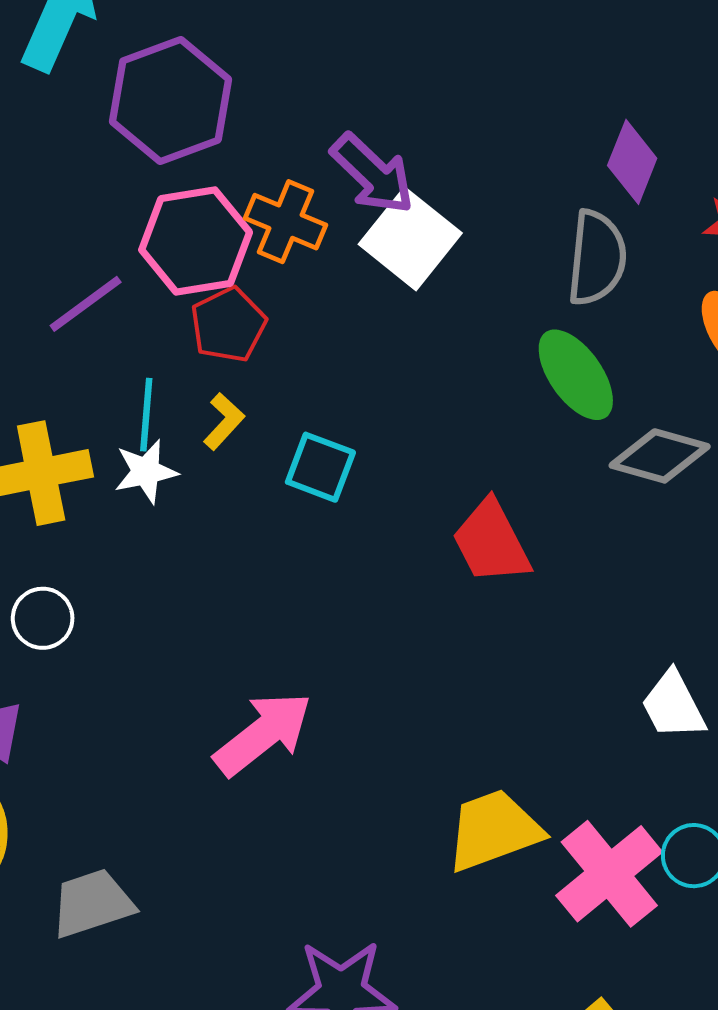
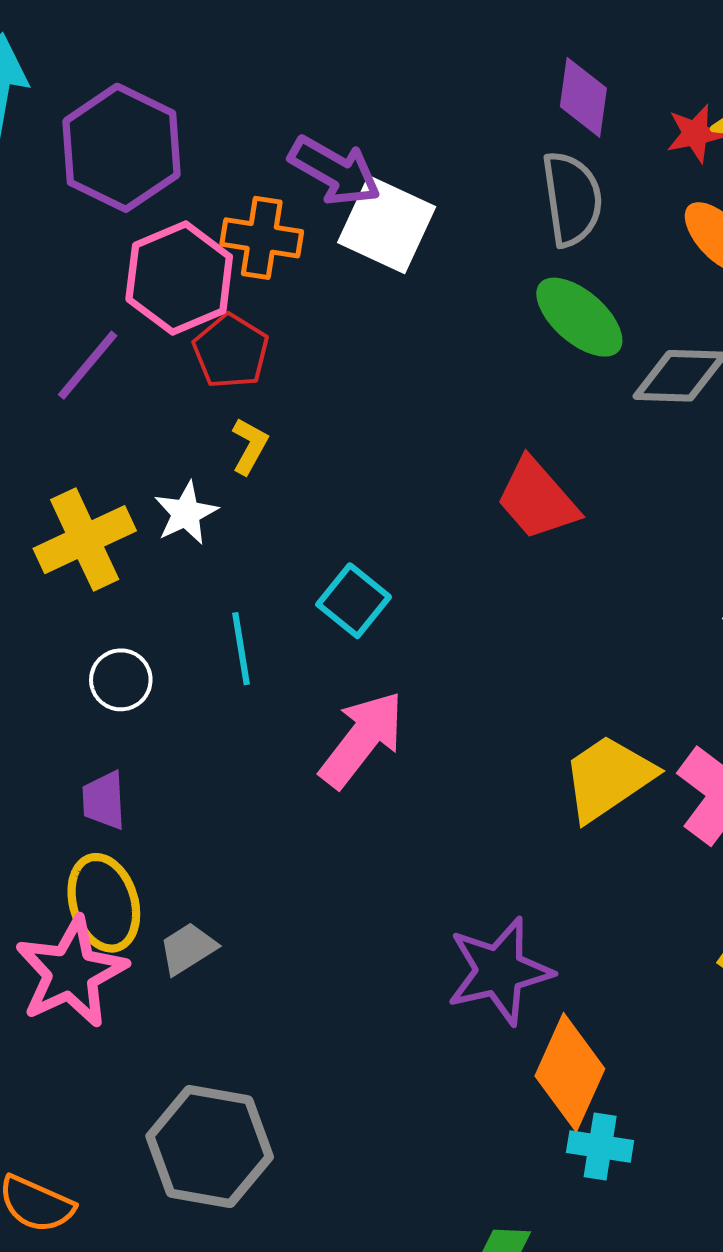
cyan line: (146, 415) -> (241, 649), moved
cyan square: (320, 467) -> (354, 601), moved, turned 32
gray trapezoid: (92, 903) -> (188, 949), moved, size x0.7

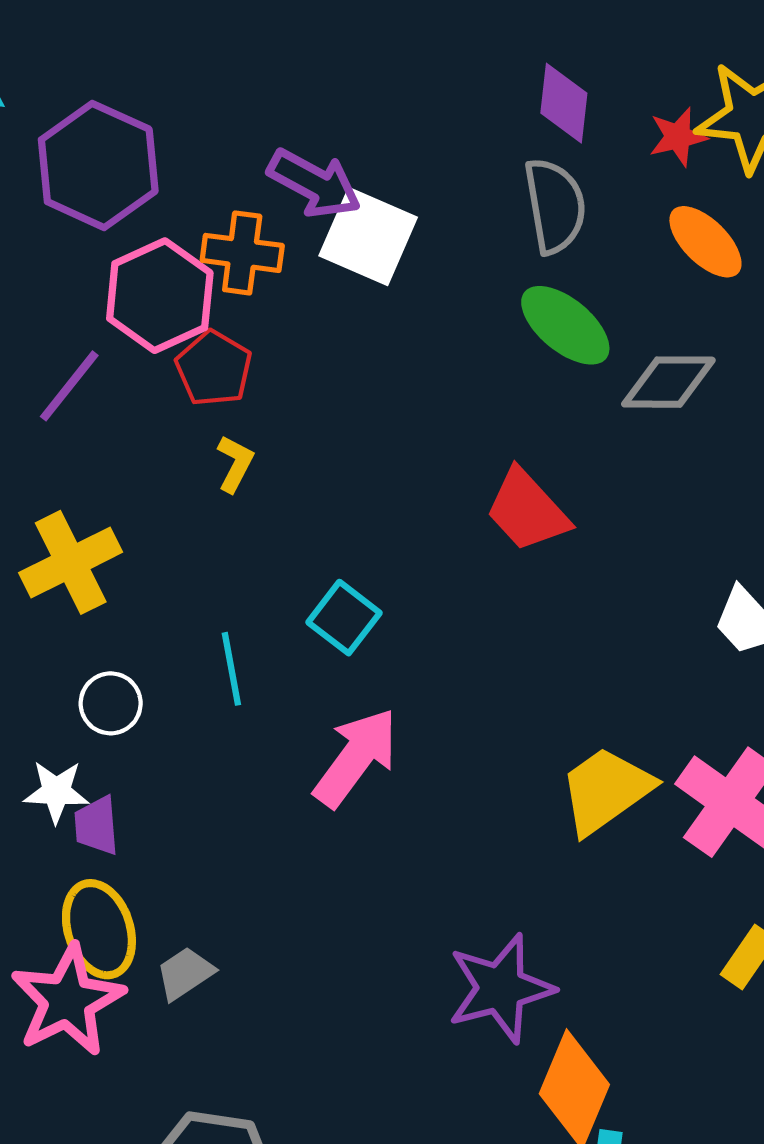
white star: (186, 513) -> (56, 792), moved, turned 30

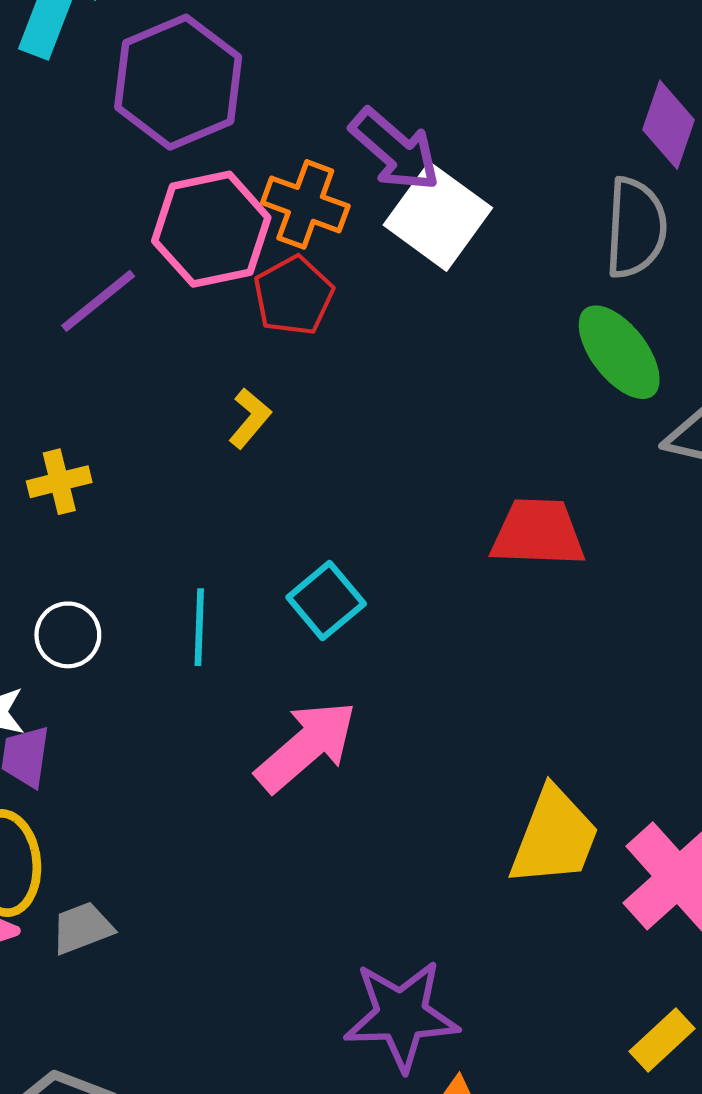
red pentagon: (214, 368) -> (293, 296), moved
red trapezoid: (527, 510) -> (538, 533), turned 122
yellow cross: (71, 562) -> (59, 482), size x0.6
yellow trapezoid: (606, 790) -> (554, 837), turned 134

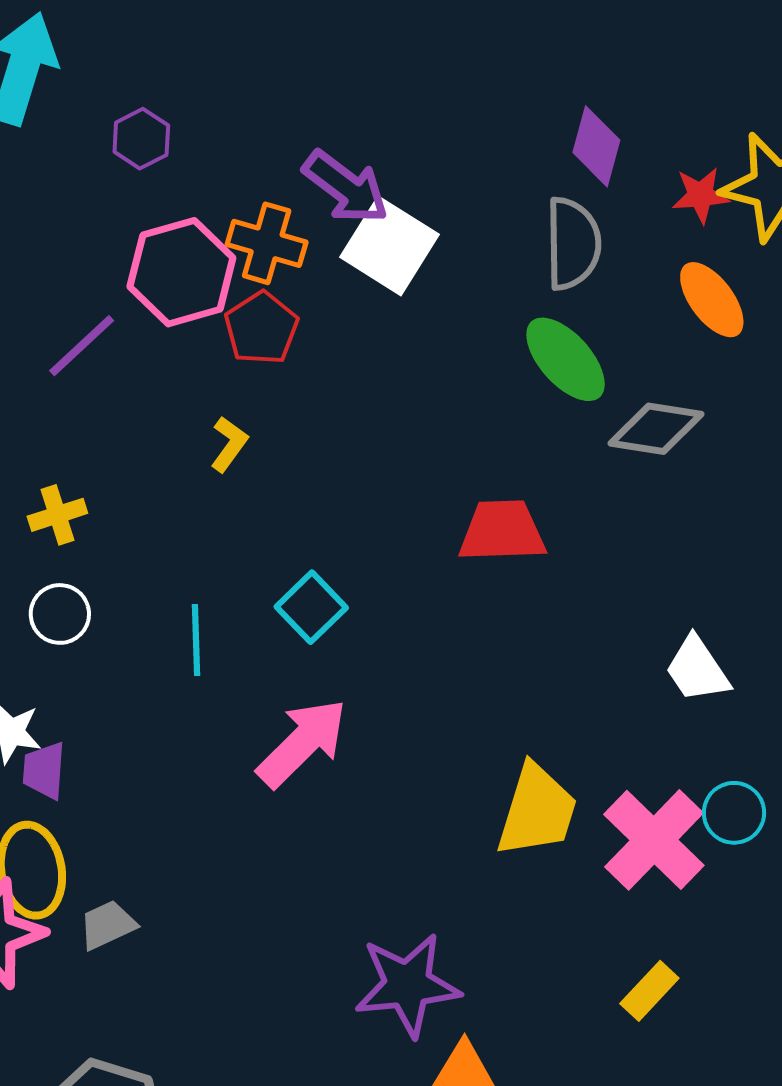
purple hexagon: (178, 82) -> (141, 139), size x0.5
white circle: (68, 635) -> (60, 614), moved

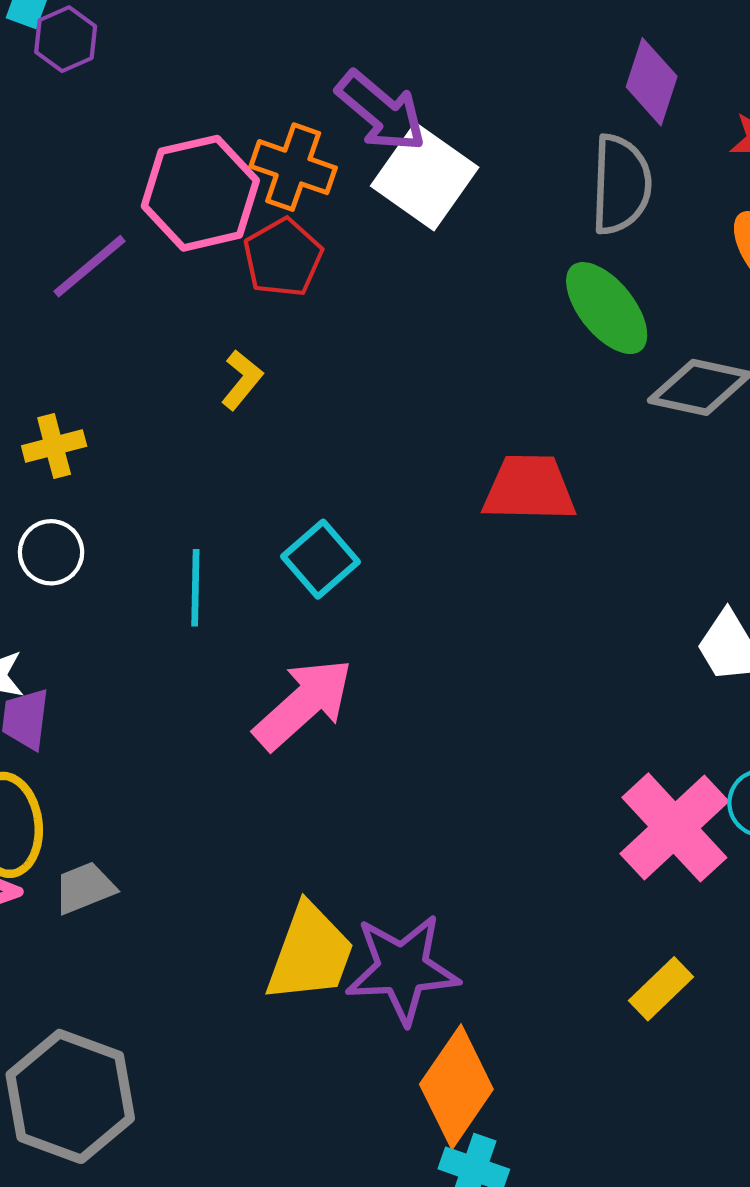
purple hexagon: (141, 139) -> (66, 39), moved
yellow trapezoid: (537, 811) -> (310, 953), moved

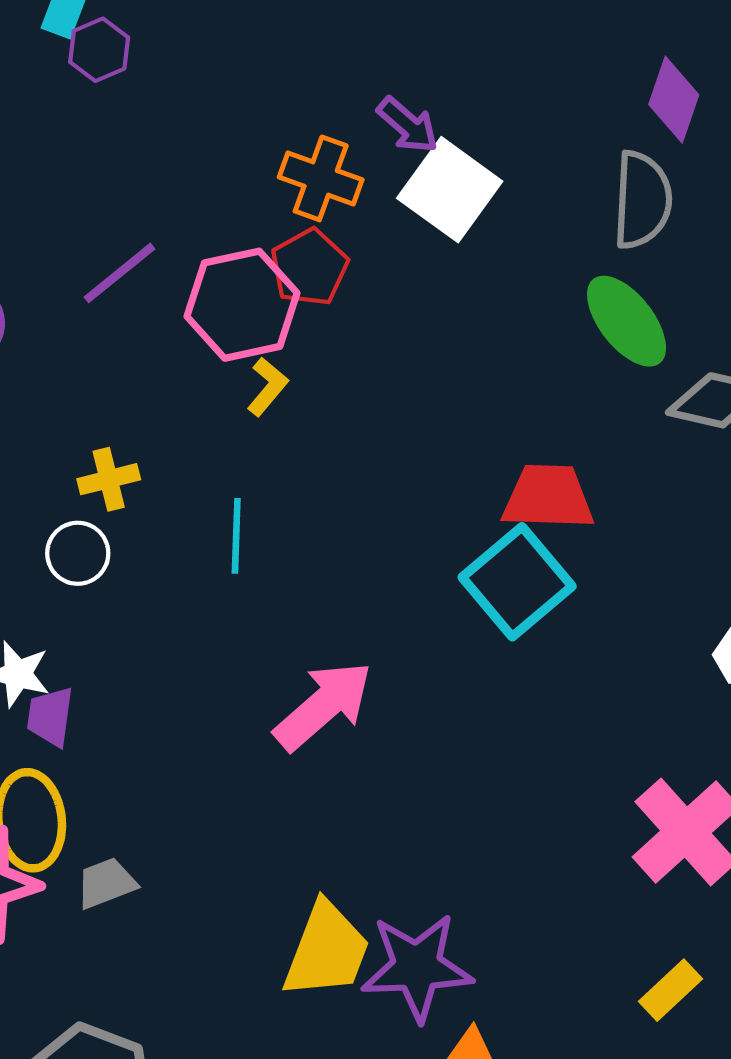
purple arrow: (381, 111) -> (408, 125), size x0.7
pink hexagon: (200, 193) -> (242, 305), moved
yellow cross: (54, 446) -> (109, 479), moved
cyan square: (321, 559) -> (517, 582), moved, size x1.5
cyan line: (195, 588) -> (236, 536), moved

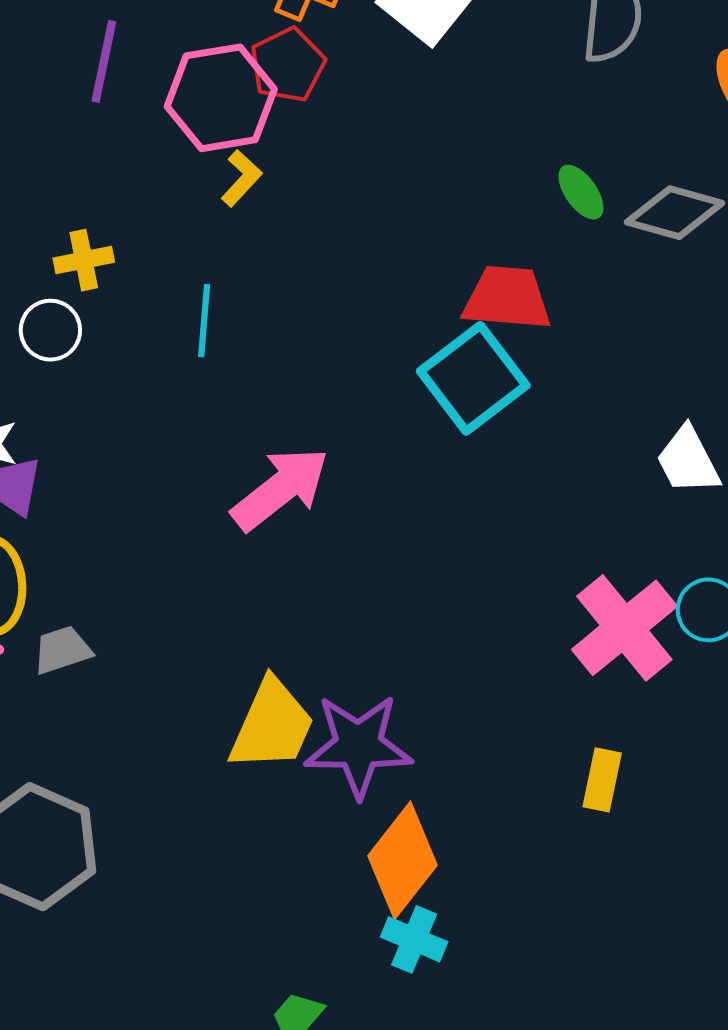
purple line: (119, 273) -> (104, 61), turned -42
green ellipse: (627, 321) -> (581, 192), moved, size x0.6
yellow rectangle: (671, 990) -> (602, 780), turned -38

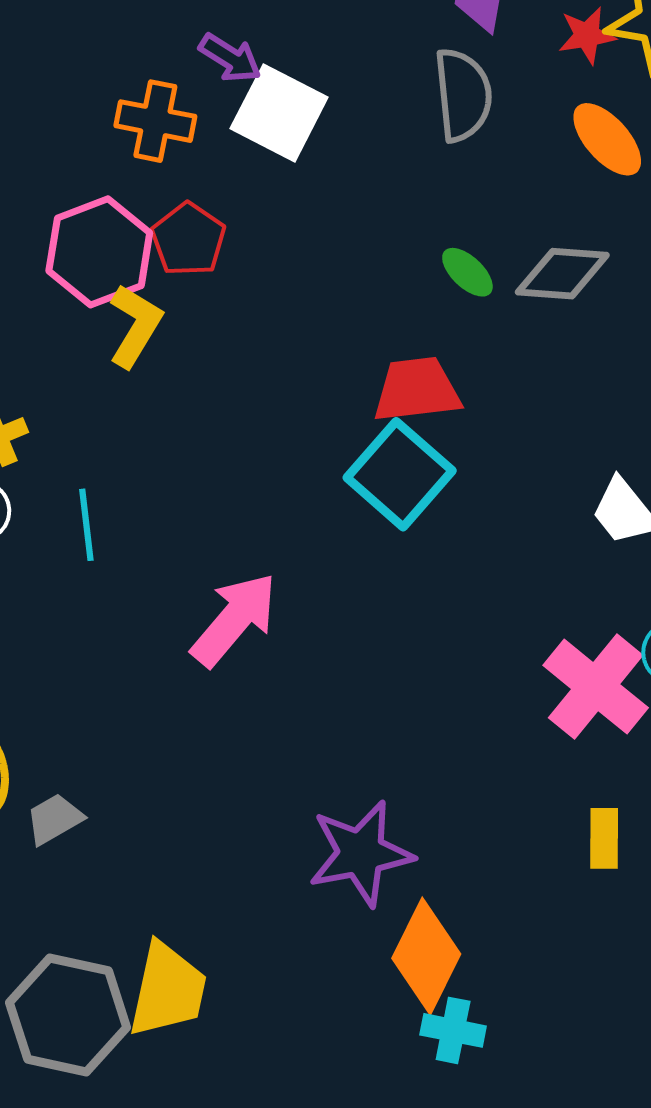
red pentagon: (288, 65) -> (188, 239), moved
yellow L-shape: (241, 178) -> (135, 326), size x1.5
cyan line: (204, 321) -> (86, 525), moved
yellow trapezoid: (272, 725) -> (168, 990), moved

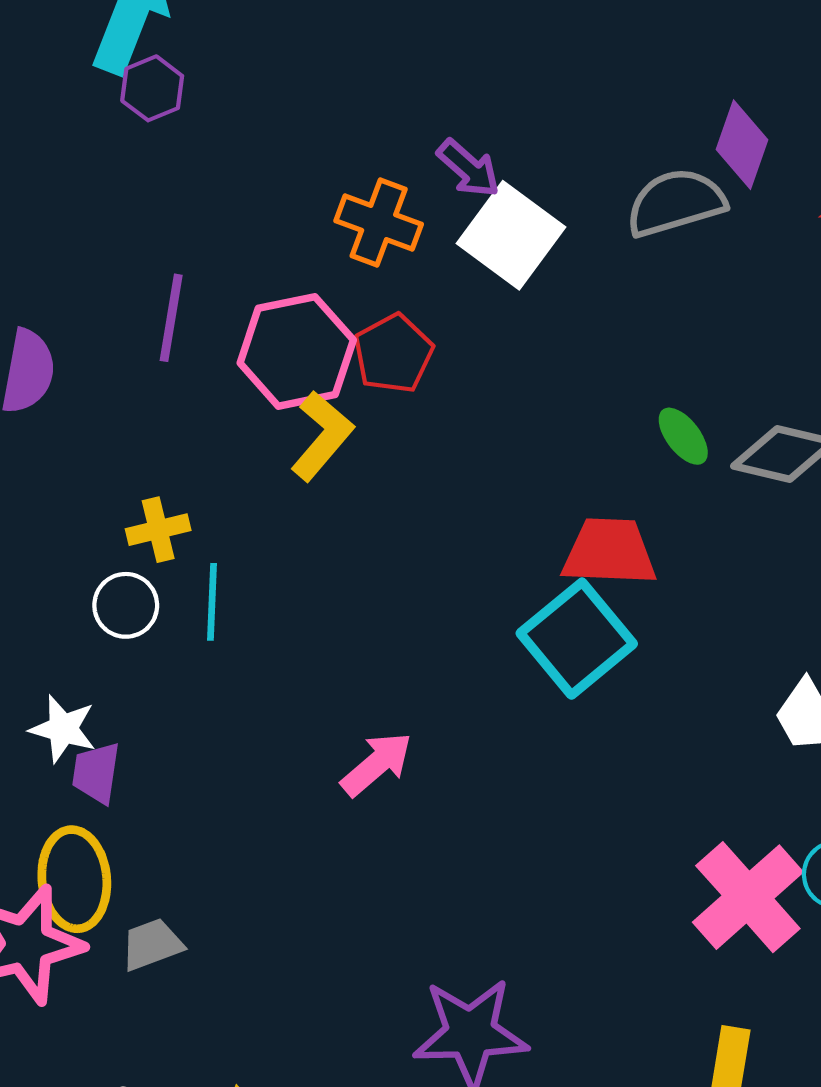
gray semicircle: (463, 95) -> (676, 203), moved, turned -110
cyan line: (86, 525) -> (212, 602), moved
pink arrow: (234, 620) -> (377, 764), size x0.7

